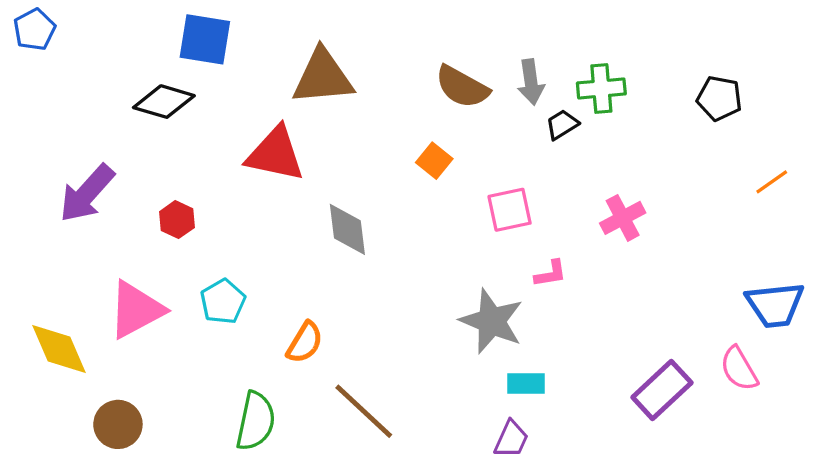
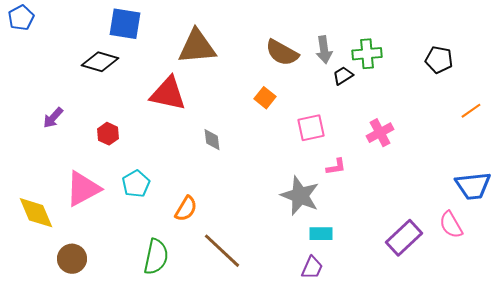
purple arrow: (87, 193) -> (53, 118), size x0.6
gray diamond: (347, 229) -> (212, 140), size x0.7

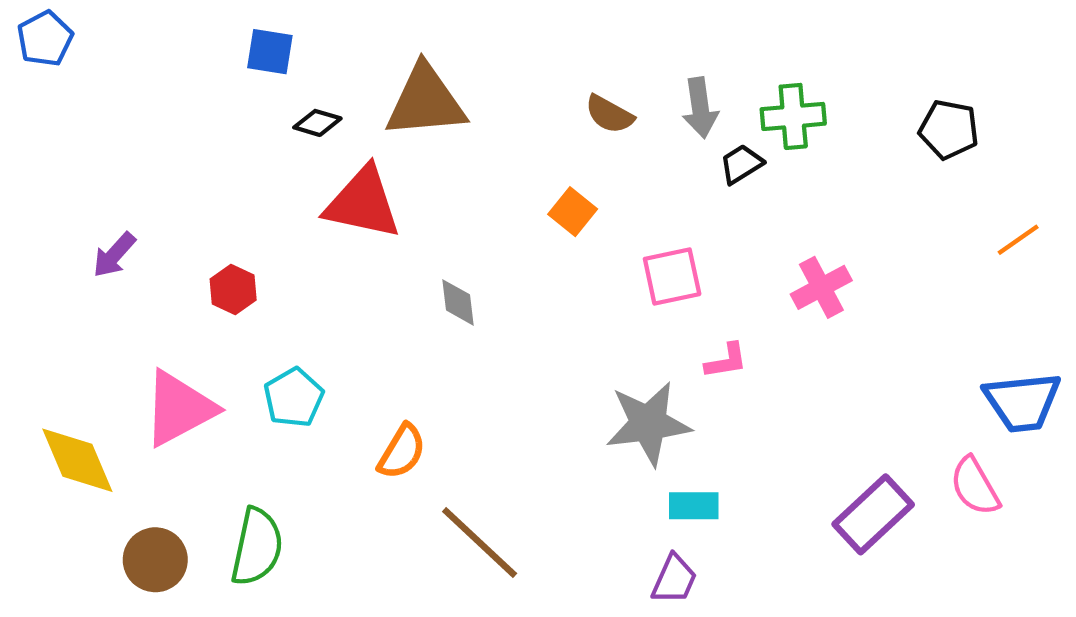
blue square: (125, 24) -> (270, 52), size x0.7
brown semicircle: (282, 53) -> (609, 114), size x0.7
black diamond: (100, 62) -> (317, 123), moved, size x0.6
gray star: (300, 196) -> (648, 424), turned -30
green semicircle: (156, 257) -> (257, 547), moved

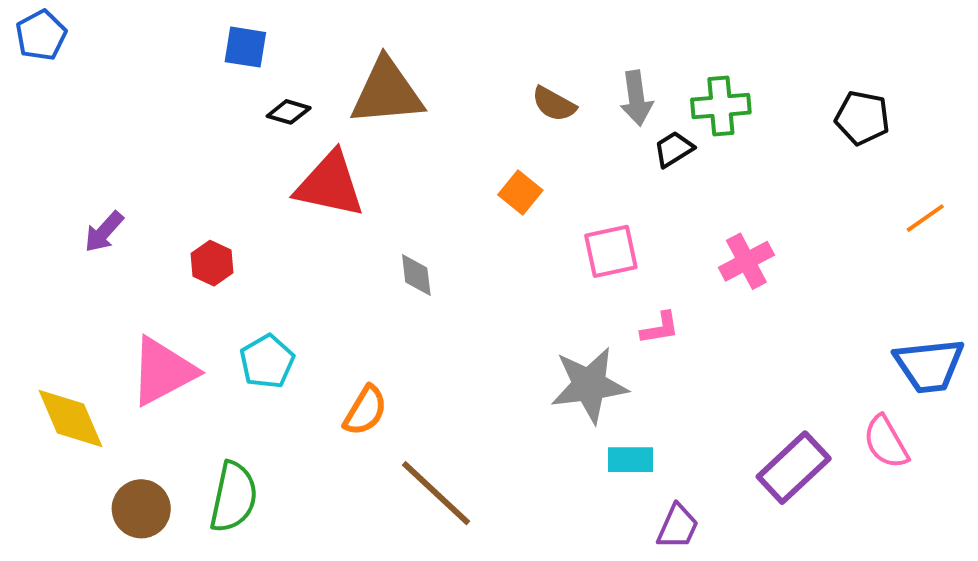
purple trapezoid: (674, 579) -> (678, 527), moved

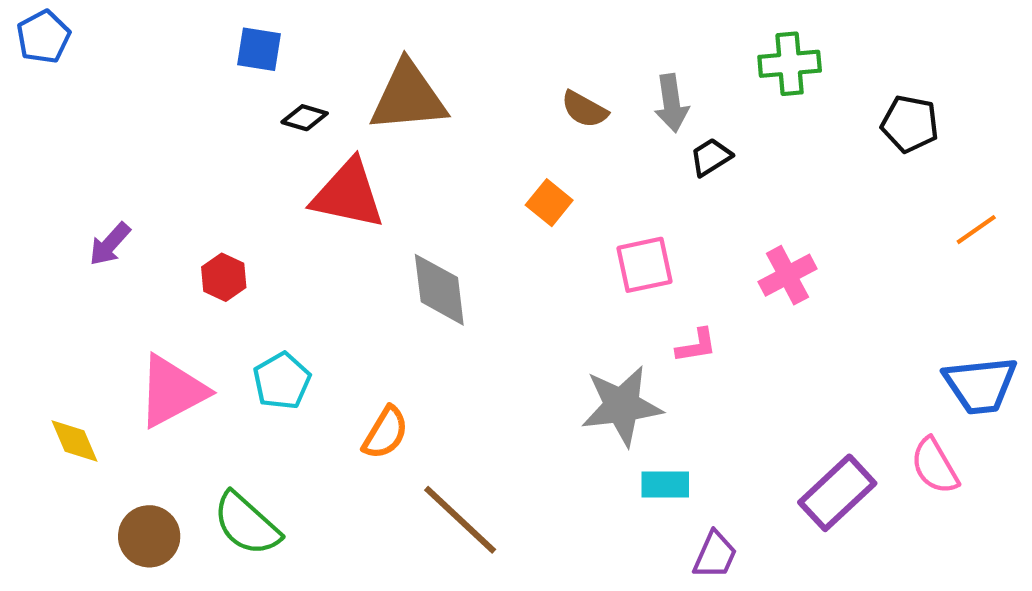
green cross: (721, 106) -> (790, 64), moved
gray diamond: (416, 275) -> (439, 290), size x1.6
yellow diamond: (70, 418) -> (75, 441), size x0.7
green semicircle: (234, 497) -> (247, 524), turned 120

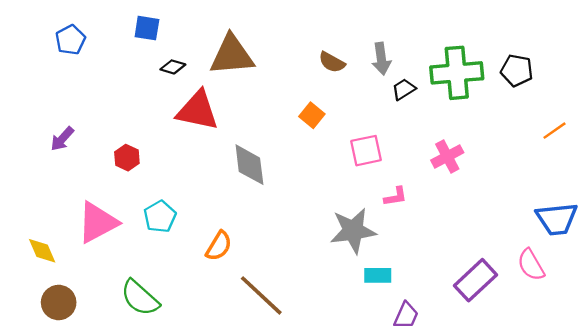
blue pentagon: (43, 37) -> (70, 40), moved
green cross: (790, 64) -> (457, 73), moved, size x1.5
brown circle: (149, 536) -> (59, 303), moved

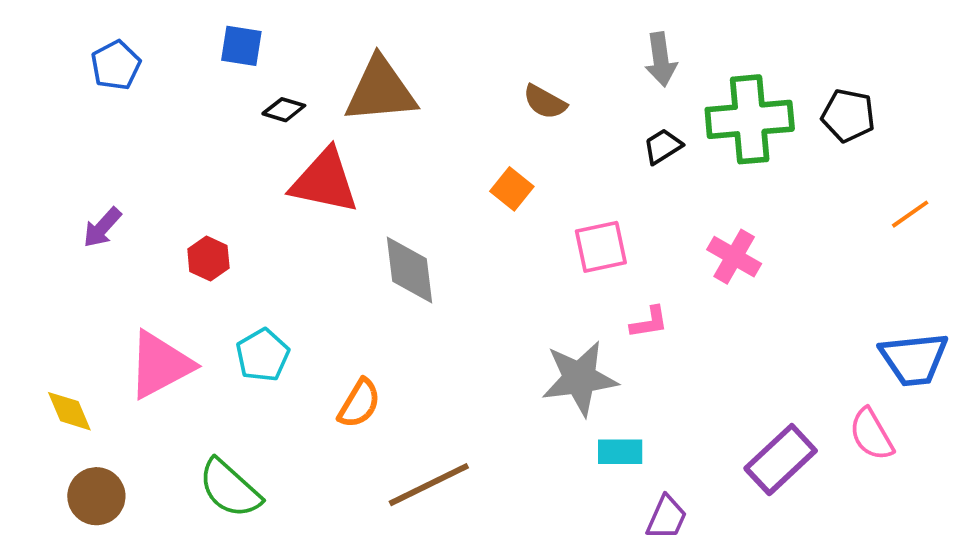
gray arrow: (381, 59) -> (661, 59), moved
pink cross: (447, 156) -> (734, 257), turned -32
brown line: (261, 295) -> (429, 485), turned -69

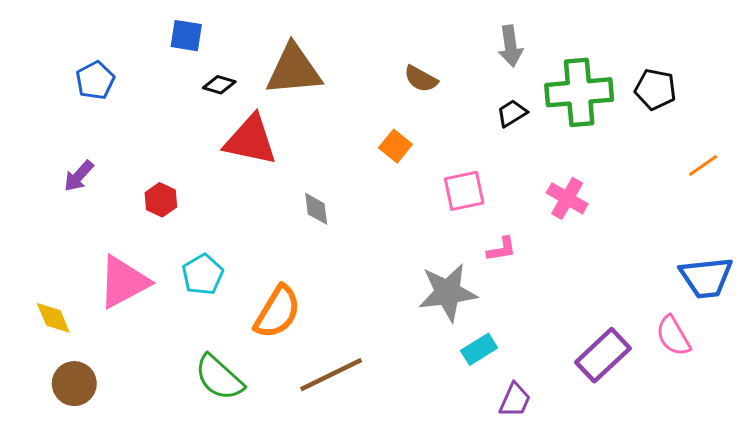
blue pentagon: (116, 65) -> (95, 80), moved
gray diamond: (409, 270) -> (316, 209), size x0.6
orange semicircle: (359, 403) -> (277, 312), size x1.4
cyan rectangle: (620, 452) -> (479, 349), turned -32
green semicircle: (230, 488) -> (219, 378), moved

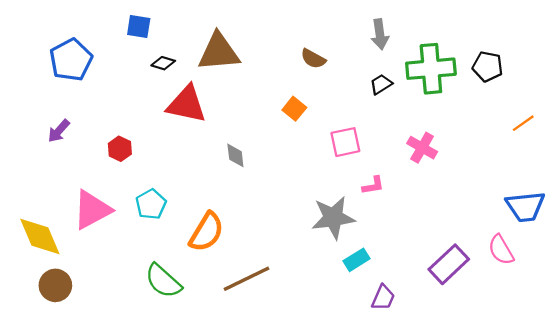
blue pentagon: (95, 80) -> (71, 60), size x1.5
yellow diamond: (53, 318) -> (40, 236), size x1.6

